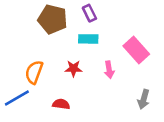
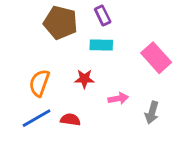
pink arrow: (109, 70) -> (118, 98), moved, turned -91
blue line: (17, 98) -> (37, 118), moved
gray arrow: (144, 99) -> (152, 113), moved

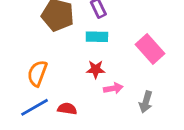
red star: (84, 79) -> (96, 69), moved

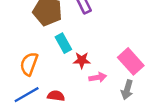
cyan rectangle: (97, 37) -> (63, 43), moved, turned 60
pink rectangle: (150, 49) -> (131, 61), moved

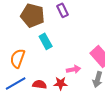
red star: (82, 60) -> (61, 83), moved

